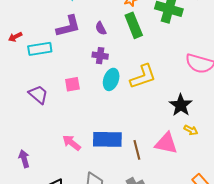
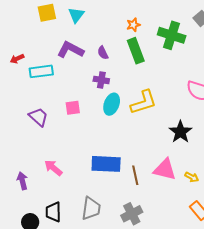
purple L-shape: (68, 26) -> (70, 50), turned -140
yellow arrow: (191, 130) -> (192, 177), moved
pink arrow: (72, 143) -> (53, 168), moved

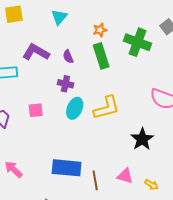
cyan triangle: (76, 15) -> (59, 17), moved
pink triangle: (165, 169) -> (125, 176), size x0.7

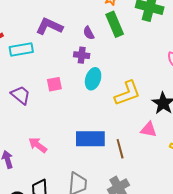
purple semicircle: (68, 57) -> (89, 33), moved
yellow L-shape: (107, 108) -> (127, 93), moved
pink triangle: (125, 176) -> (149, 130), moved

